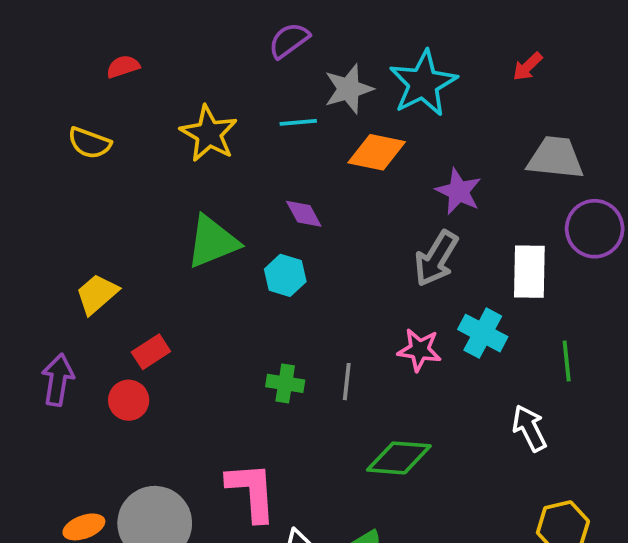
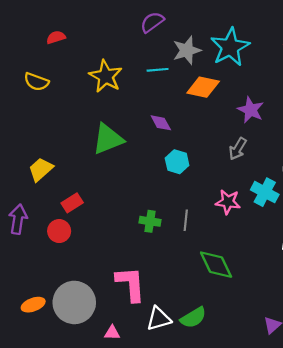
gray arrow: (436, 259) -> (238, 149), size x0.7
cyan hexagon: (285, 275) -> (177, 162), moved
green diamond: (399, 458) -> (216, 265), turned 60

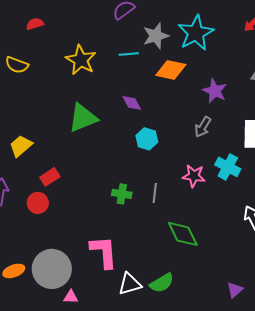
pink triangle: (112, 333) -> (71, 297), moved

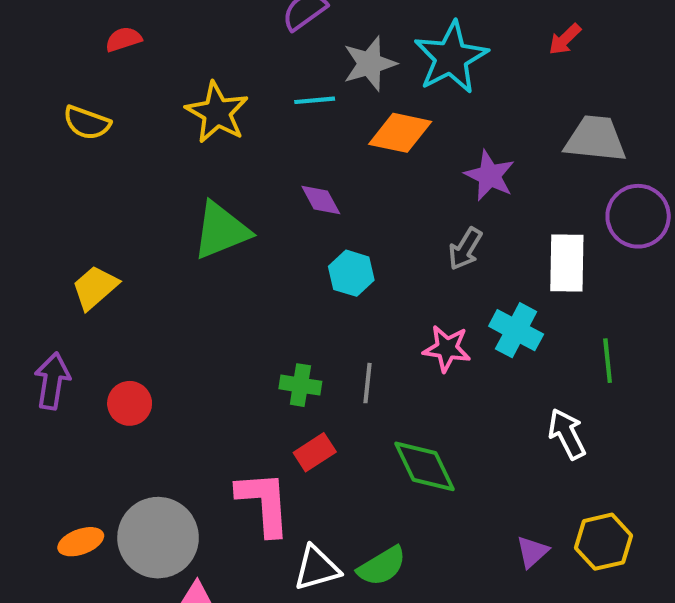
red rectangle: (50, 177) -> (315, 452), moved
purple triangle: (235, 290) -> (532, 552), moved

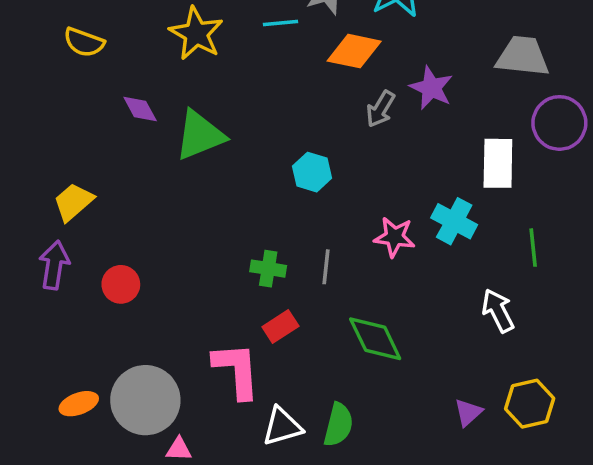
purple diamond: (321, 200) -> (140, 109), moved
gray arrow: (465, 249) -> (380, 109), moved
yellow trapezoid: (95, 287) -> (73, 202), moved
green semicircle: (382, 566) -> (338, 425), turned -45

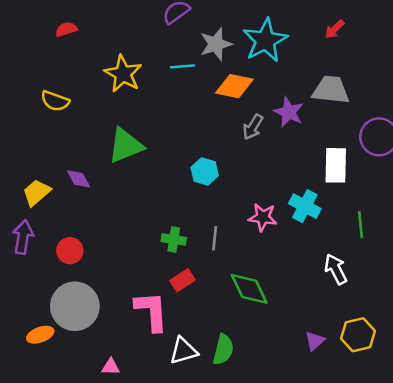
yellow semicircle: (84, 42) -> (55, 101), moved
gray trapezoid: (523, 56) -> (331, 90), moved
purple diamond: (140, 109) -> (79, 179), moved
gray circle: (145, 400) -> (75, 306), moved

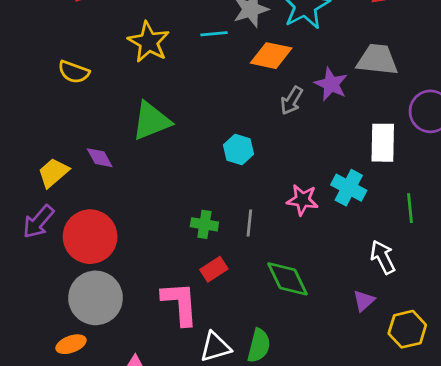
purple arrow: (23, 237) -> (38, 222), turned -148
red circle: (70, 251) -> (90, 237), size x1.8
orange ellipse: (40, 335) -> (71, 344), moved
purple triangle: (315, 341) -> (364, 301), moved

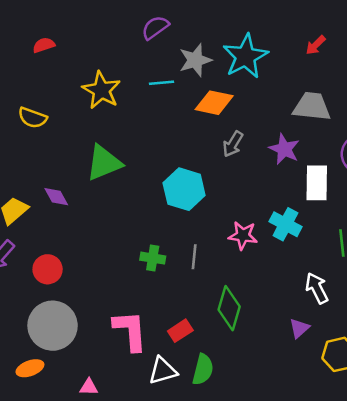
purple star: (331, 84) -> (284, 149), moved
cyan hexagon: (238, 150) -> (184, 189), size x1.5
red circle: (90, 237) -> (48, 269), size x0.6
red rectangle: (214, 269) -> (180, 331), moved
green diamond: (287, 279) -> (229, 308), turned 42

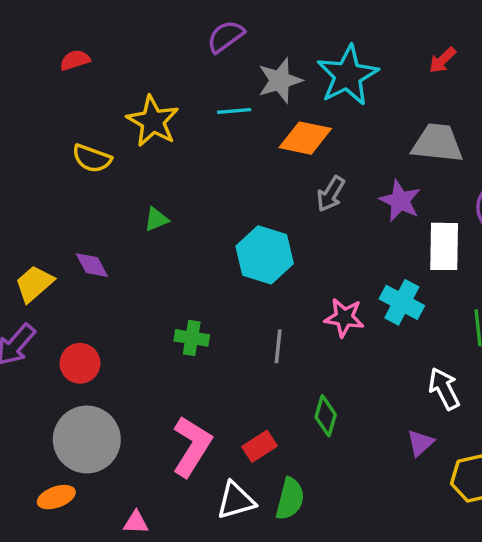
yellow semicircle: (32, 118) -> (92, 158), moved
green triangle: (104, 163) -> (156, 219), size x0.5
green cross: (153, 258) -> (192, 338), moved
green diamond: (229, 308) -> (326, 416), size x0.7
pink L-shape: (130, 331) -> (192, 446), turned 36

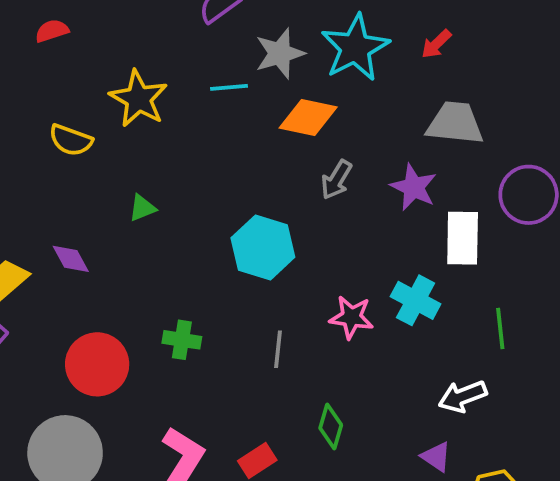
red arrow: (442, 60) -> (436, 44), moved
red circle: (80, 363) -> (97, 364), moved, size x1.4
white arrow: (444, 389) -> (463, 396), turned -84
purple triangle: (420, 443) -> (436, 457), turned -44

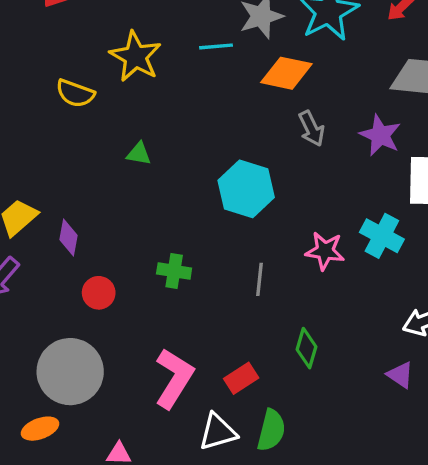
gray arrow: (336, 180) -> (312, 129), turned -57
green triangle: (142, 208) -> (139, 154), turned 32
purple diamond: (71, 259) -> (68, 237), moved, turned 39
red circle: (97, 364) -> (99, 293), size x0.6

